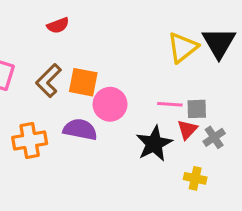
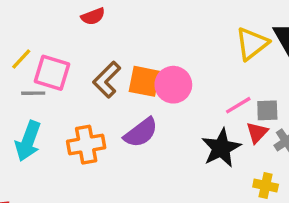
red semicircle: (58, 25) -> (93, 16), moved
pink circle: (110, 104) -> (173, 85), moved
pink line: (170, 104) -> (238, 105), turned -35
purple semicircle: (80, 129) -> (141, 133), turned 132

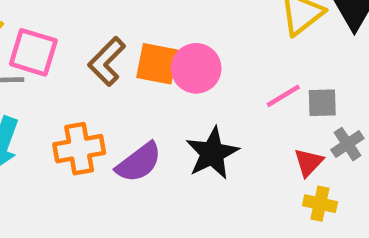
purple semicircle: (141, 133) -> (139, 162), moved
red triangle: (257, 133) -> (308, 162), moved
black star: (221, 148) -> (212, 153), moved

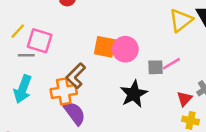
brown L-shape: (107, 61) -> (76, 76), moved
gray square: (322, 103) -> (156, 67), moved
purple semicircle: (139, 162) -> (75, 113), moved, turned -90

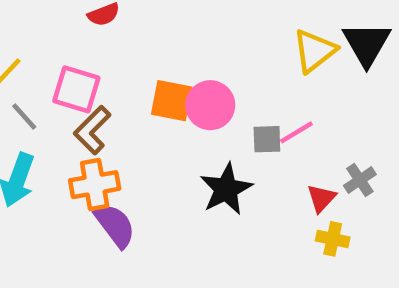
pink square: (40, 41) -> (76, 89), moved
gray line: (26, 55) -> (24, 117), turned 49
brown L-shape: (76, 76) -> (92, 130), moved

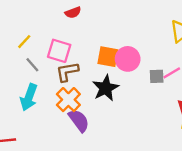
brown L-shape: (92, 130) -> (67, 72), turned 35
orange cross: (95, 185) -> (68, 100), turned -35
black star: (226, 189) -> (106, 88), moved

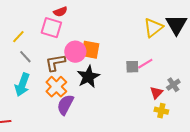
pink square: (59, 51) -> (51, 28), moved
pink circle: (128, 59) -> (75, 52), moved
purple semicircle: (79, 120) -> (65, 105), turned -115

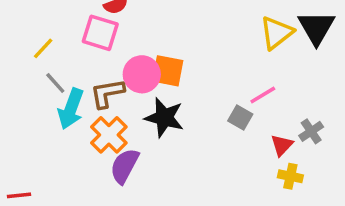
gray square: (132, 67) -> (240, 118), moved, turned 32
black star: (88, 77) -> (164, 118), turned -30
cyan arrow: (22, 85) -> (71, 109), moved

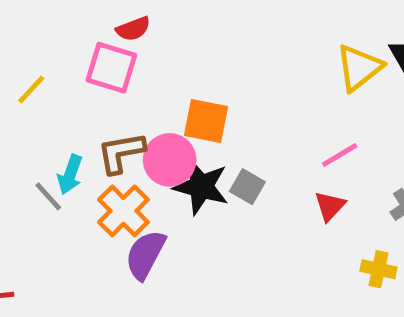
pink circle: (142, 74) -> (170, 160), moved
gray line: (55, 83) -> (48, 196), moved
cyan arrow: (71, 109) -> (70, 174), size x0.7
gray square: (240, 118) -> (247, 187), moved
red triangle: (282, 145) -> (330, 206), moved

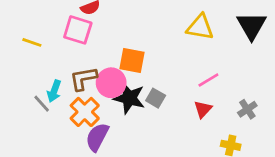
yellow triangle: (359, 68) -> (200, 27), moved, turned 48
yellow line: (31, 89) -> (32, 42), turned 66

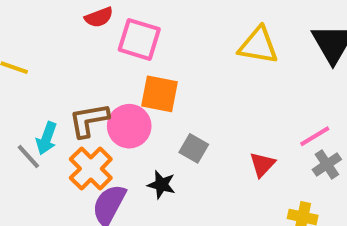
pink square: (78, 30) -> (139, 39), moved
pink line: (208, 80) -> (315, 136), moved
black star: (129, 98) -> (161, 185), moved, size x0.6

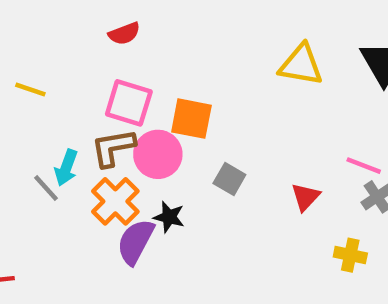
pink square: (139, 39) -> (129, 103), moved
pink line: (315, 136) -> (364, 166), turned 52
black star: (161, 185) -> (169, 217), moved

